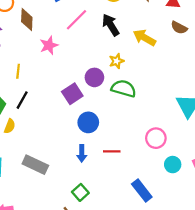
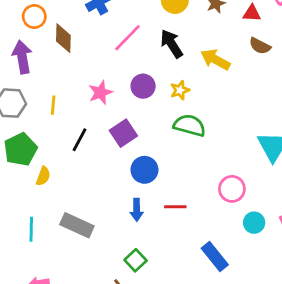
pink star: (49, 45) -> (100, 93), moved
purple circle: (94, 77) -> (143, 86), moved
black line: (22, 100) -> (79, 140), moved

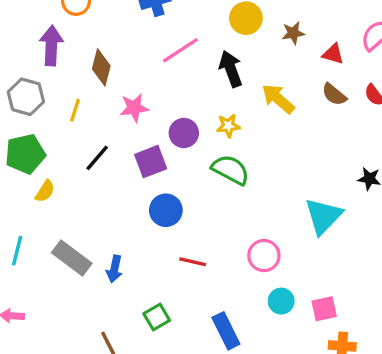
brown diamond: (63, 38) -> (101, 67), moved
purple circle: (143, 86) -> (184, 133), moved
blue arrow: (137, 210) -> (114, 269), moved
green square: (136, 260) -> (157, 317), moved

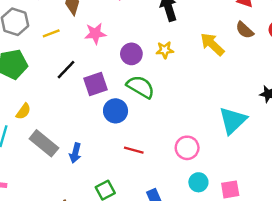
yellow arrow: (278, 99) -> (212, 44), moved
yellow line: (75, 110) -> (51, 33), turned 49
purple square: (151, 162) -> (95, 84), moved
green semicircle: (231, 170) -> (140, 87), moved
yellow semicircle: (45, 191) -> (23, 111), moved

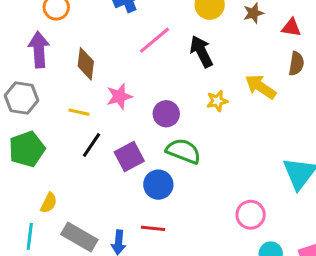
brown semicircle: (245, 30) -> (296, 64), turned -114
yellow line: (51, 33) -> (79, 112), moved, turned 42
yellow star: (165, 50) -> (217, 101), moved
red line: (134, 150) -> (153, 228), moved

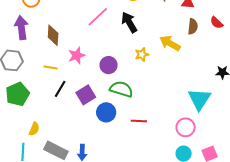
pink circle: (251, 215) -> (186, 127), moved
red line: (153, 228) -> (139, 121), moved

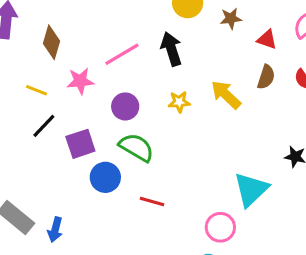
pink line: (98, 17) -> (122, 54), moved

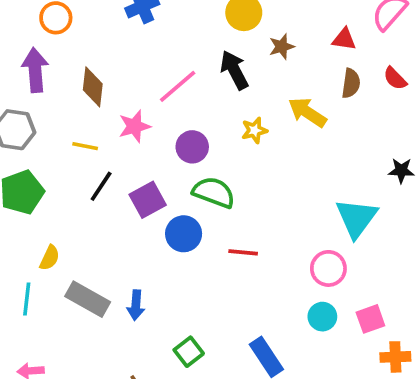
brown star: (231, 18) -> (282, 47), moved

